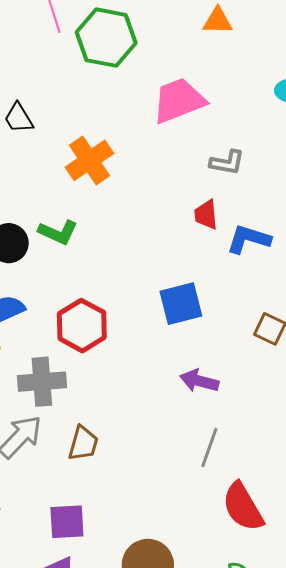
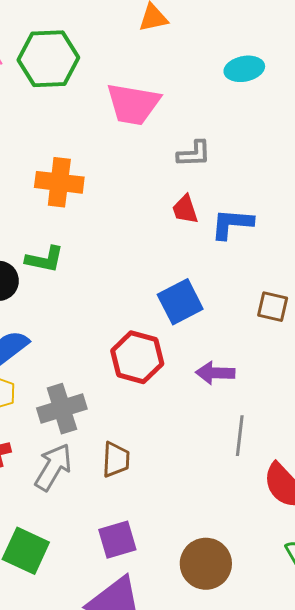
pink trapezoid: (179, 101) -> (133, 104), turned -136
orange cross: (89, 160) -> (59, 182), turned -36
red hexagon: (82, 326) -> (137, 357), moved

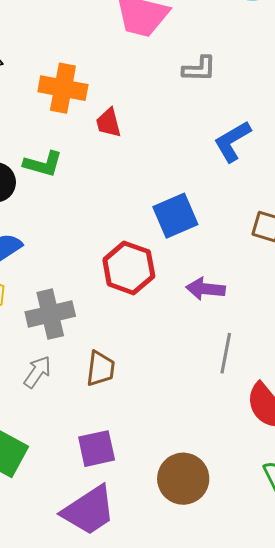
red trapezoid: (185, 209) -> (109, 123), moved
blue L-shape: (232, 224) -> (232, 141), turned -39
gray arrow: (53, 467) -> (37, 372), size x0.7

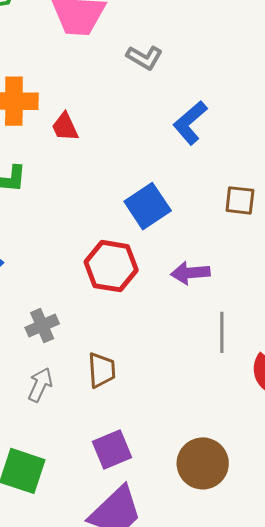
gray L-shape: (199, 69) -> (144, 57), turned 39
gray cross: (50, 314) -> (42, 326), size x0.7

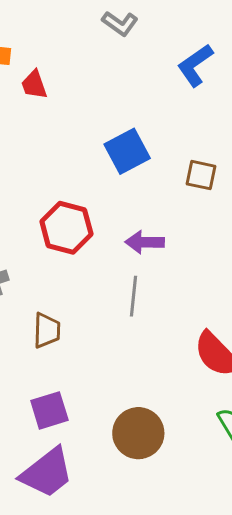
blue L-shape: (190, 123) -> (195, 65), moved
blue square: (148, 206) -> (127, 151), moved
gray line: (222, 332) -> (133, 296), moved

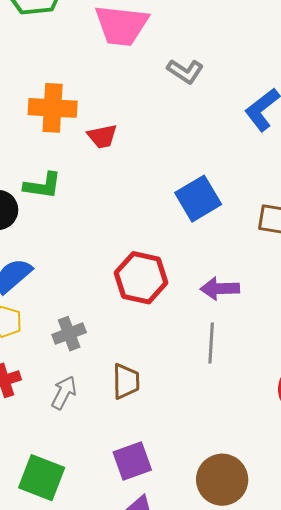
red trapezoid: (34, 85) -> (102, 136), turned -80

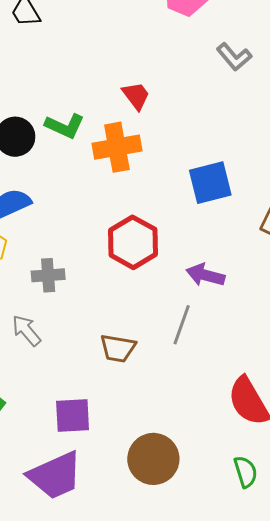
orange cross: (53, 108) -> (117, 147), moved, turned -30
red trapezoid: (102, 136) -> (136, 96), turned -132
brown trapezoid: (126, 381) -> (118, 348), moved, turned 84
gray arrow: (64, 393) -> (26, 330), turned -84

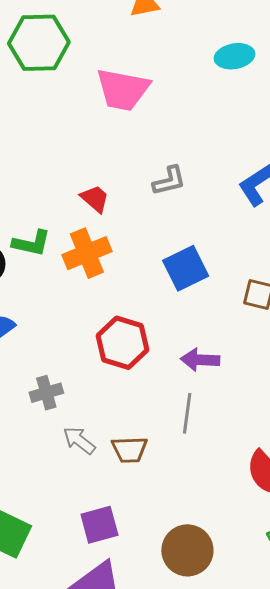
gray L-shape: (234, 57) -> (169, 181), moved, turned -51
gray arrow: (26, 330) -> (79, 440), moved

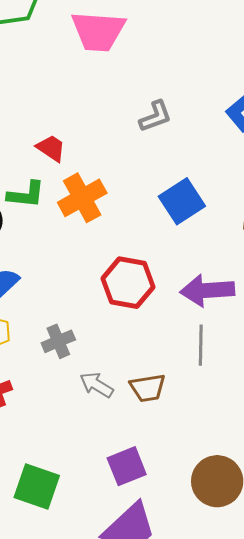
red trapezoid: (95, 199) -> (51, 148), moved
purple arrow: (200, 360) -> (207, 290), size x1.4

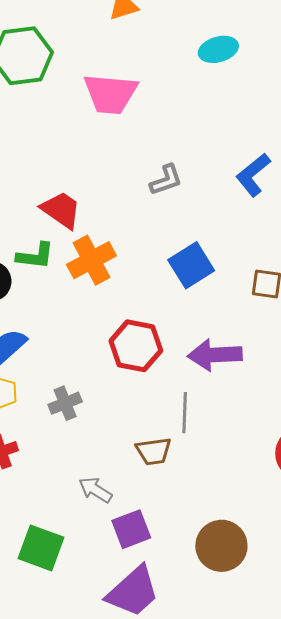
red trapezoid: (51, 148) -> (61, 210), size x1.4
gray line: (201, 345) -> (185, 413), moved
gray arrow: (97, 385) -> (95, 490), moved

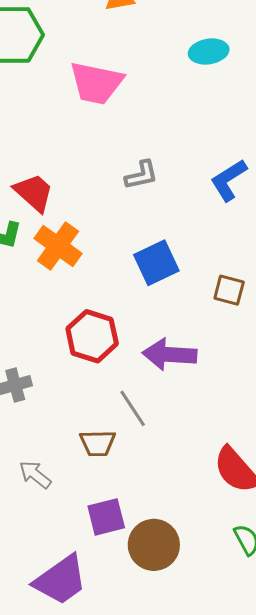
orange cross: (91, 260) -> (58, 246), turned -33
gray line: (185, 413) -> (133, 408), turned -42
purple square: (131, 529) -> (106, 517), moved

